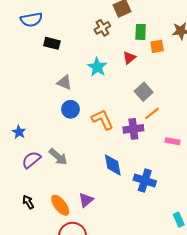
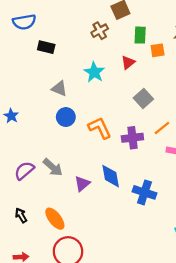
orange line: (152, 113) -> (162, 128), moved
blue star: (19, 132) -> (11, 116), moved
purple triangle: (86, 200) -> (82, 184), moved

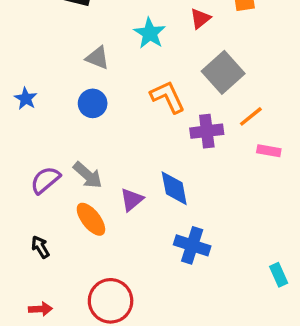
gray square: (143, 98) -> (223, 72), size x1.4
blue circle: (66, 117) -> (93, 103), moved
orange L-shape: (100, 128) -> (168, 97), moved
blue cross: (144, 192) -> (192, 245), moved
orange ellipse: (55, 219) -> (91, 219), moved

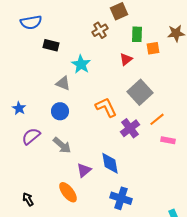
cyan star: (150, 33) -> (81, 64), moved
purple cross: (207, 131) -> (130, 128), turned -30
gray arrow: (88, 175) -> (62, 145), moved
purple semicircle: (45, 180) -> (31, 136), moved
orange ellipse: (91, 219) -> (68, 192), moved

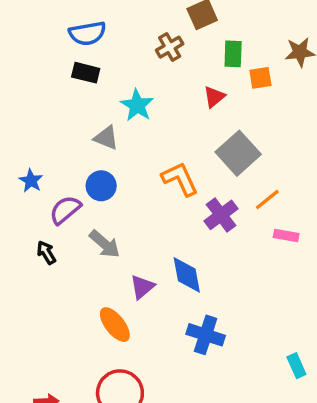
blue semicircle: (31, 22) -> (87, 33), moved
purple semicircle: (31, 136) -> (65, 210), moved
black arrow: (28, 199) -> (46, 253), moved

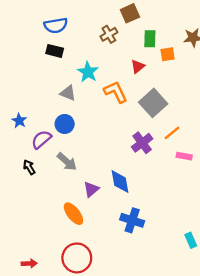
orange L-shape: (180, 179) -> (116, 92), moved

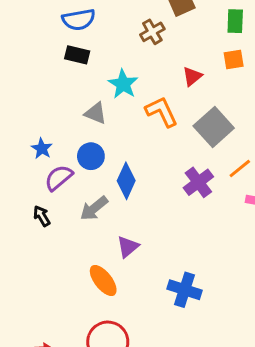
green rectangle: (150, 39) -> (235, 21), moved
blue star: (19, 121) -> (42, 149), moved
gray arrow: (67, 162) -> (94, 208), turned 100
blue diamond: (120, 182) -> (126, 181), moved, turned 35

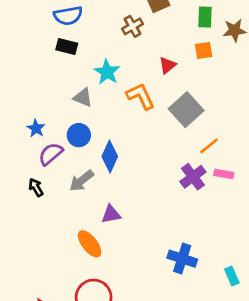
purple cross: (198, 182) -> (193, 177), moved
purple triangle: (128, 247) -> (111, 214), turned 30
blue cross: (185, 290) -> (182, 259), moved

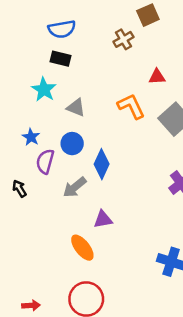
red triangle: (167, 65) -> (157, 77), turned 36
cyan star: (107, 72) -> (44, 90), moved
purple semicircle: (51, 154) -> (45, 162), turned -35
black arrow: (36, 187) -> (19, 188), moved

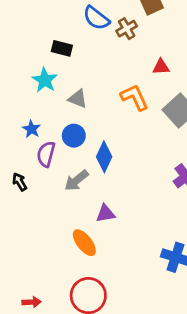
blue semicircle: (62, 29) -> (96, 18), moved, turned 48

